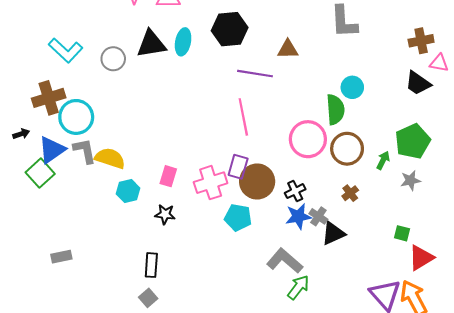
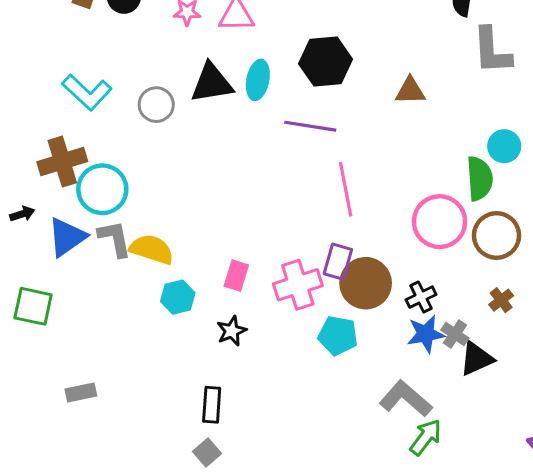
purple line: (255, 74) -> (310, 126), moved
green square: (40, 173) -> (33, 306), moved, turned -36
black star: (165, 214) -> (232, 331), turned -30

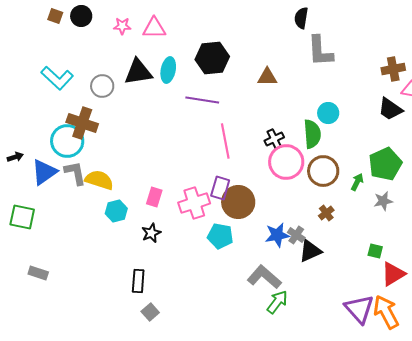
brown cross: (62, 162) -> (82, 123), moved, turned 36
black cross: (421, 297) -> (274, 139), moved
gray rectangle: (81, 393) -> (38, 273), moved, turned 30
gray square: (207, 453) -> (150, 312), moved

